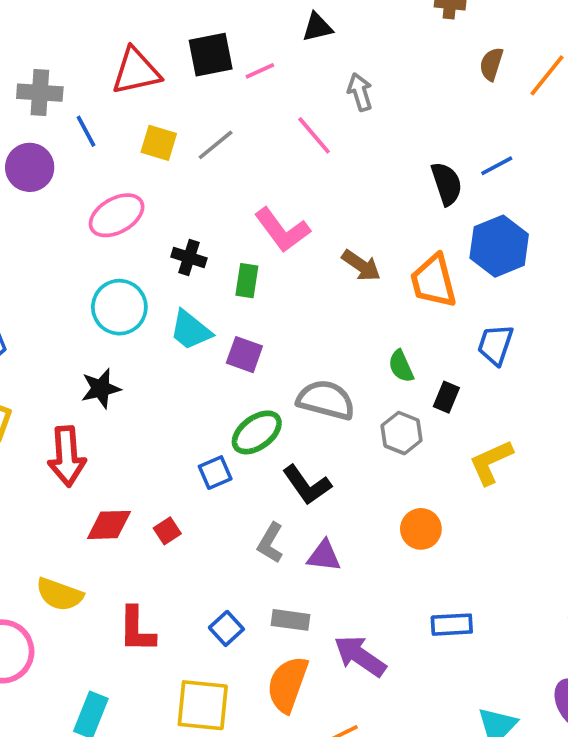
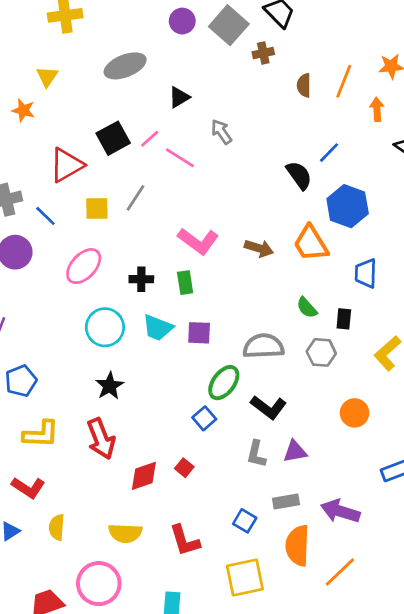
pink line: (314, 135) -> (180, 158), moved

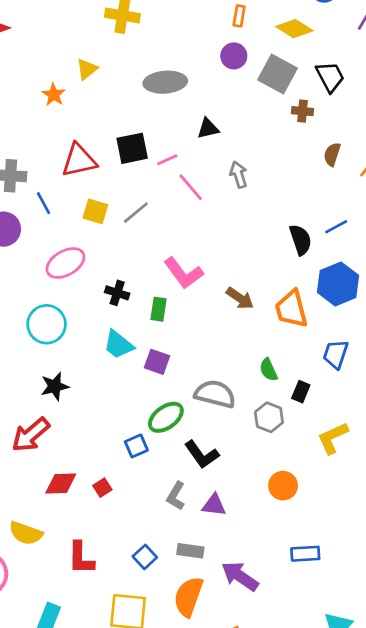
gray square: (229, 25) -> (278, 74), turned -30
cyan circle: (105, 327) -> (47, 324), moved
red arrow: (101, 439) -> (31, 435), turned 54

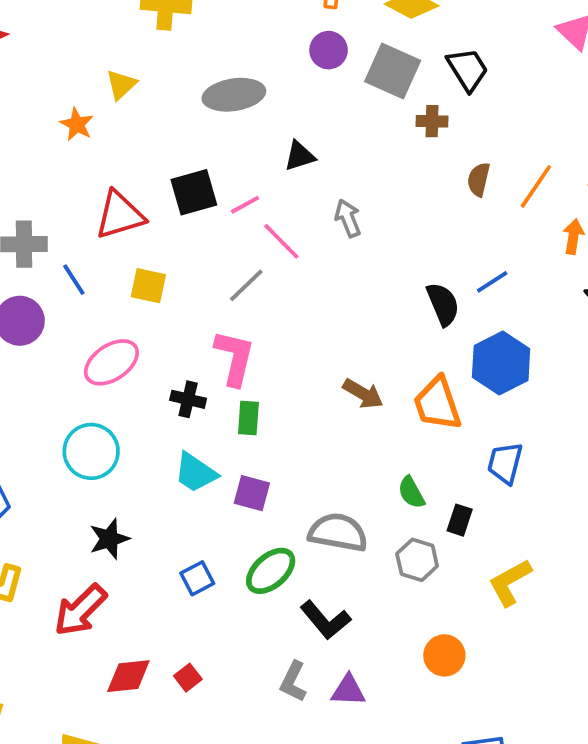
gray line: (136, 213) -> (246, 285), moved
pink L-shape: (184, 273) -> (235, 358), moved, turned -126
blue square: (136, 446) -> (197, 578), moved

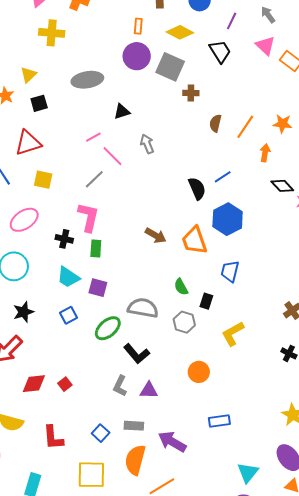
purple circle: (329, 50) -> (137, 56), size x1.4
black trapezoid: (468, 69) -> (220, 51), moved
black square: (194, 192) -> (39, 103), moved, size x0.7
blue square: (197, 578) -> (68, 315), moved

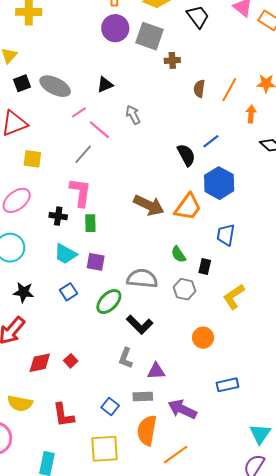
gray ellipse: (87, 80) -> (55, 86), moved, turned 40
brown arrow: (156, 235) -> (149, 205), size x1.4
orange trapezoid: (194, 240) -> (188, 207), turned -120
black star: (23, 312) -> (24, 292), turned 30
purple triangle: (149, 390) -> (156, 371), moved

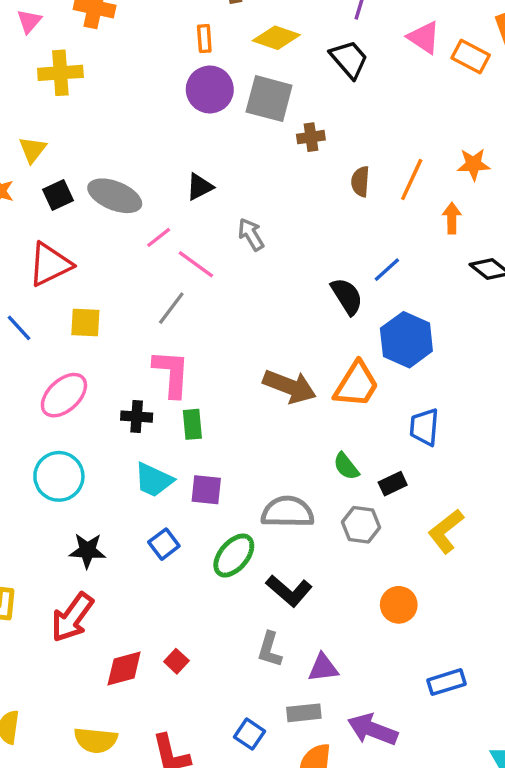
black rectangle: (205, 267) -> (393, 484), turned 56

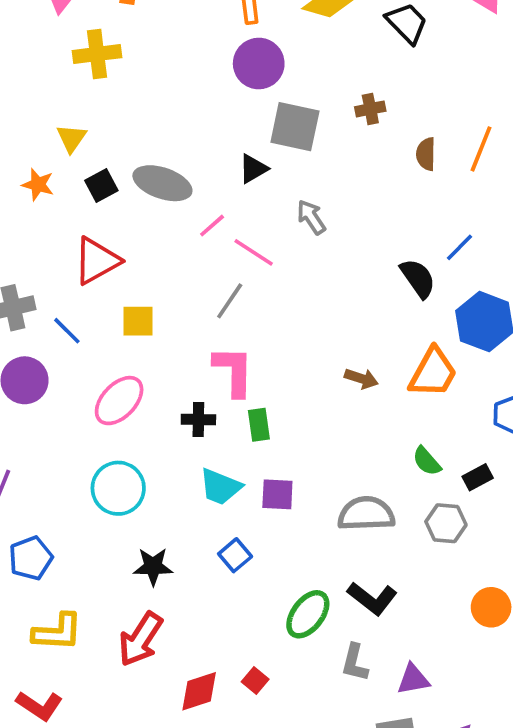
gray square: (269, 99) -> (295, 127), moved
brown arrow: (290, 386) -> (361, 379), size x0.6
green ellipse: (234, 556) -> (308, 614), moved

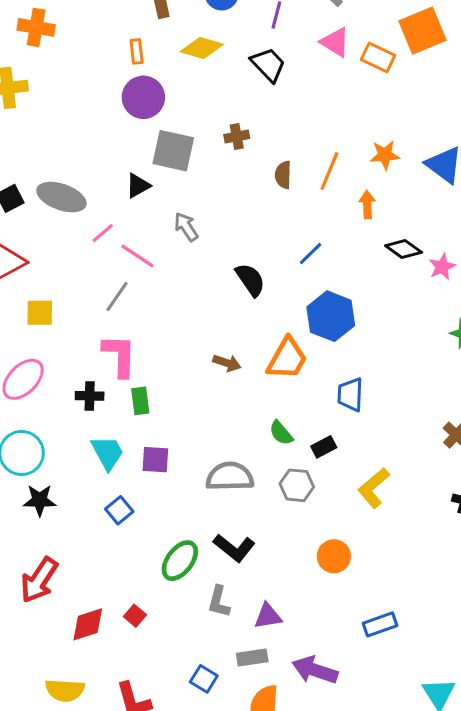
black semicircle: (418, 278) -> (250, 280), moved
cyan trapezoid: (220, 487) -> (107, 453), turned -141
black star: (153, 566) -> (40, 500), moved

